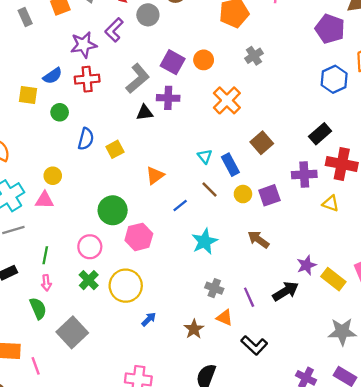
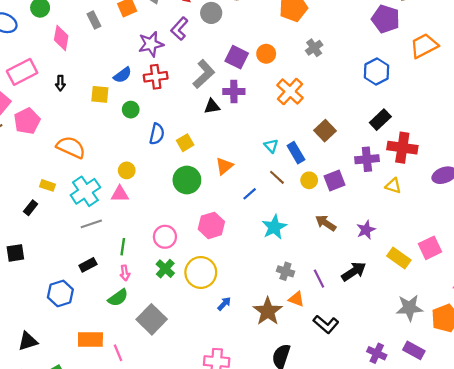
blue hexagon: (334, 79) -> (377, 71), moved
green circle: (113, 210) -> (187, 180), moved
purple star: (306, 265) -> (366, 230), moved
green semicircle: (38, 308) -> (118, 298), turned 80
brown star: (194, 329) -> (268, 311), size x1.5

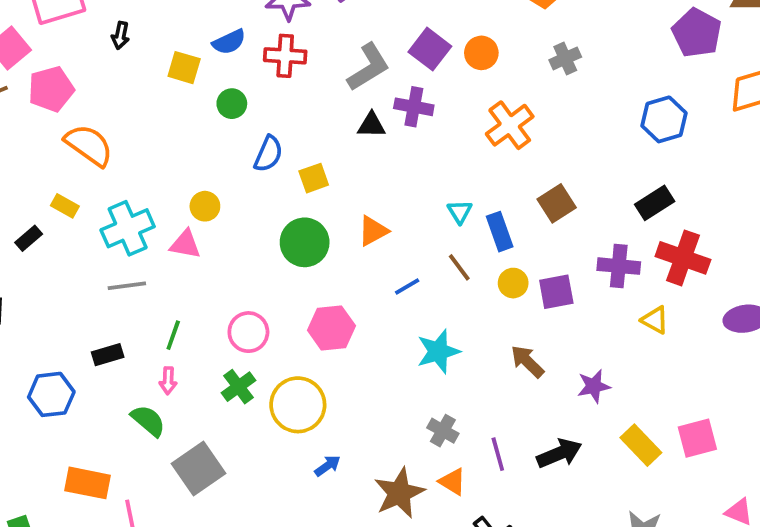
orange semicircle: (71, 147) -> (89, 145), moved
green semicircle: (118, 298) -> (148, 421), turned -115

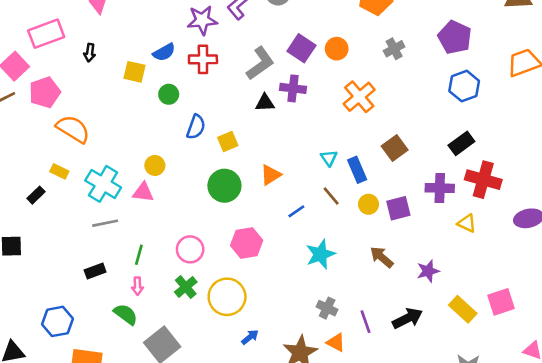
purple pentagon: (697, 33) -> (455, 37), moved
cyan cross: (128, 228) -> (103, 184), turned -32
blue hexagon: (51, 394) -> (57, 321), moved

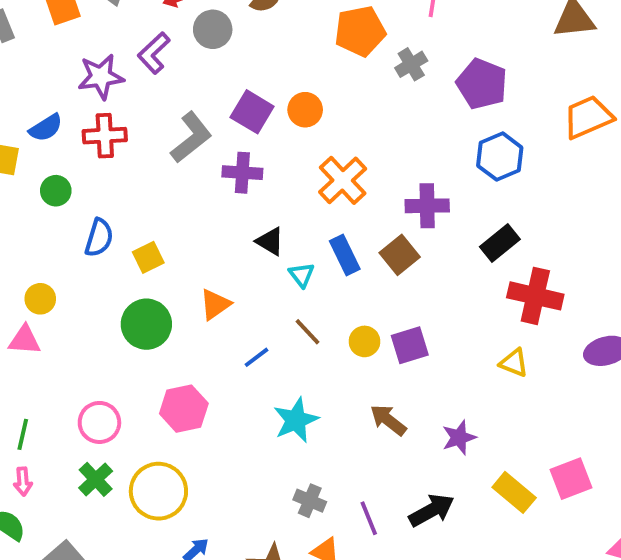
gray cross: (394, 49) -> (411, 64), moved
black triangle: (265, 103) -> (270, 241), moved, turned 36
blue rectangle: (357, 170) -> (345, 255), moved
purple cross: (440, 188) -> (427, 206), moved

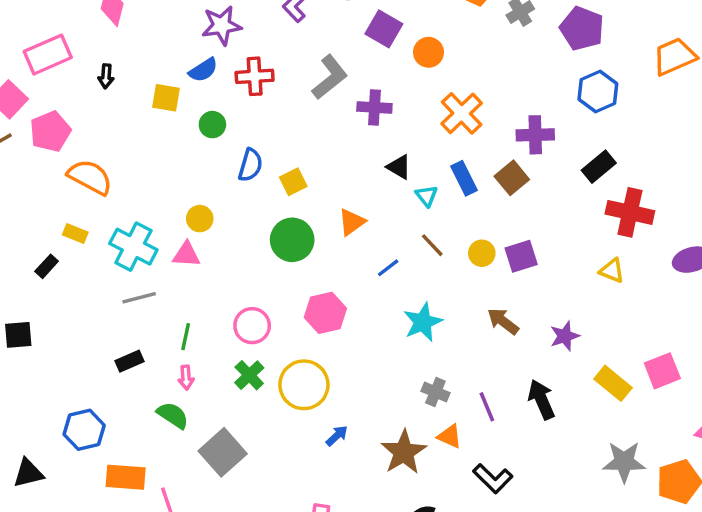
purple star: (101, 77) -> (222, 25), moved
purple square: (252, 112) -> (384, 29), moved
black arrow: (432, 510) -> (541, 399), turned -84

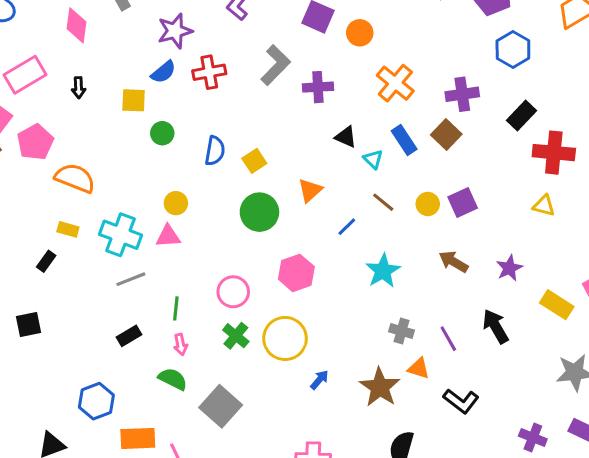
green circle: (212, 125) -> (162, 133), moved

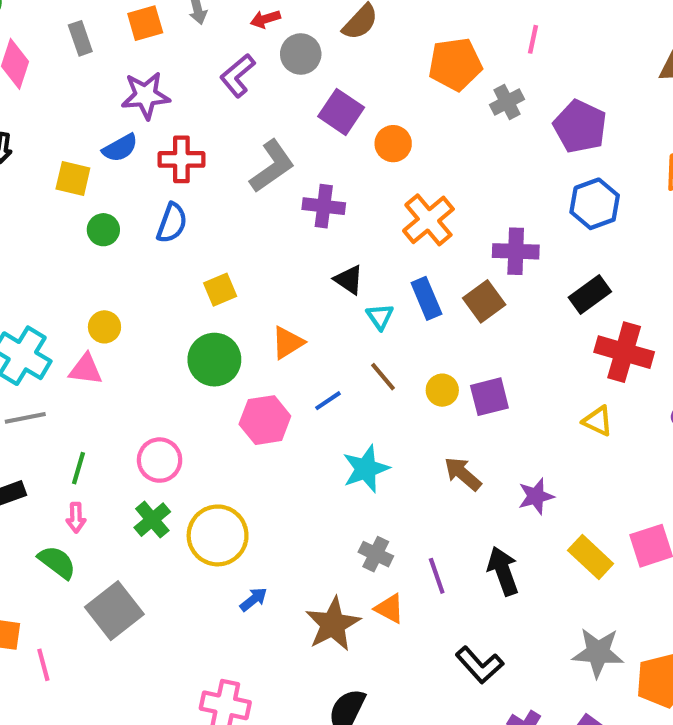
blue semicircle: (215, 151) -> (172, 223), moved
pink hexagon: (296, 273) -> (265, 420), moved
black L-shape: (461, 401) -> (480, 665), moved

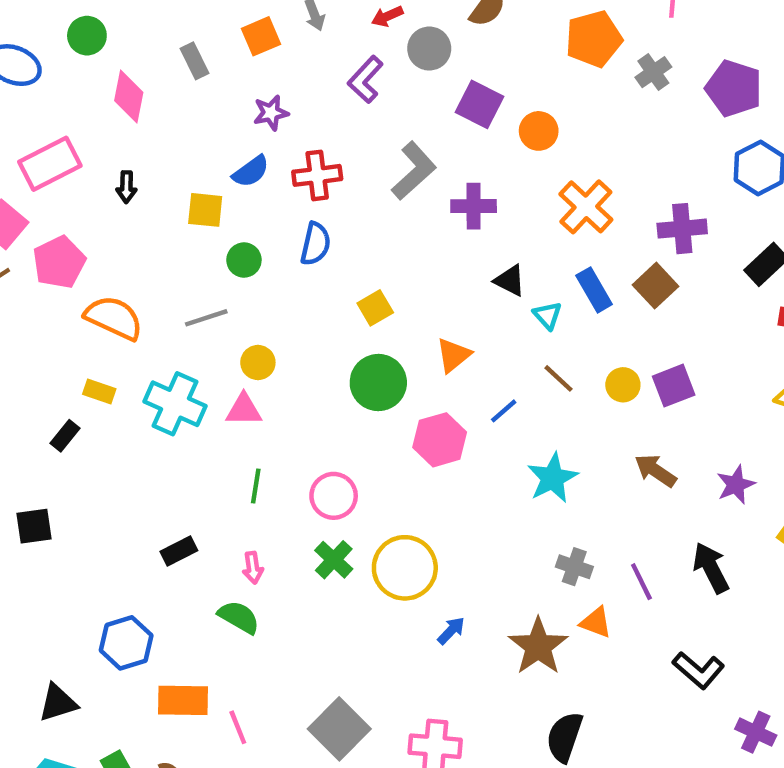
purple star: (146, 95) -> (271, 113), size x0.7
gray line: (25, 418) -> (206, 318), moved
green line: (78, 468) -> (256, 486), moved
gray square: (114, 611) -> (339, 729), moved

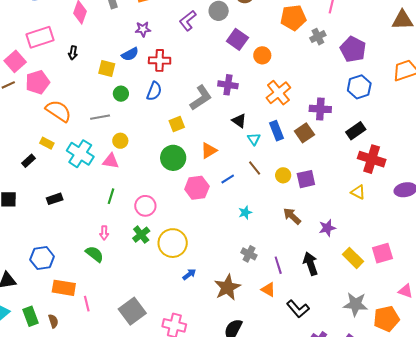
gray L-shape: (414, 171) -> (201, 98), moved
cyan star: (553, 478) -> (245, 213), size x0.6
black rectangle: (179, 551) -> (55, 199), moved
orange triangle: (596, 622) -> (268, 290), moved

